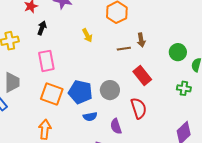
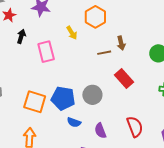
yellow arrow: (87, 35) -> (72, 33), moved
pink rectangle: (46, 61) -> (46, 52), moved
red semicircle: (139, 108) -> (135, 127), moved
blue semicircle: (90, 117) -> (74, 122), turned 32

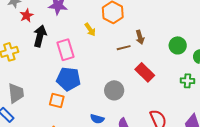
black arrow: (21, 36) -> (40, 36), size x1.5
blue pentagon: (63, 98) -> (69, 79), moved
orange square: (35, 102) -> (57, 101), size x0.7

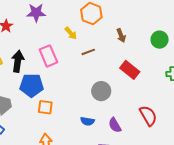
black arrow: (40, 36) -> (18, 61), moved
brown line: (124, 48) -> (88, 52), moved
blue pentagon: (69, 79) -> (32, 85), moved

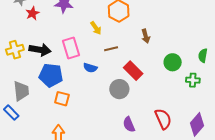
green circle: (160, 40) -> (173, 62), moved
black arrow: (18, 61) -> (40, 50), turned 85
red rectangle: (130, 70) -> (133, 71), moved
blue semicircle: (87, 121) -> (90, 68), moved

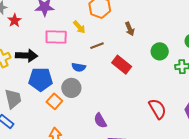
pink rectangle: (71, 48) -> (56, 37), moved, turned -65
gray circle: (119, 89) -> (71, 88), moved
orange square: (62, 99) -> (54, 101), turned 35
purple semicircle: (129, 124) -> (100, 121), moved

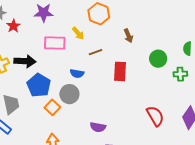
red rectangle: (122, 65) -> (120, 71), turned 54
blue pentagon: (41, 79) -> (39, 85), turned 30
purple semicircle: (100, 121) -> (98, 127), turned -49

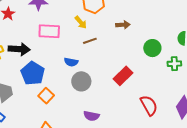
yellow arrow: (78, 33) -> (81, 22), moved
brown arrow: (128, 36) -> (123, 25), turned -72
red rectangle: (120, 71) -> (123, 76), moved, turned 42
gray circle: (69, 94) -> (81, 81), moved

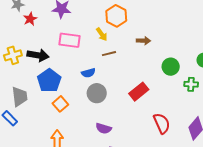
blue semicircle: (71, 62) -> (88, 73), turned -32

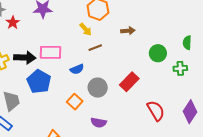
pink rectangle: (69, 40) -> (50, 52), moved
gray circle: (97, 93) -> (98, 88), moved
orange square: (60, 104) -> (75, 102), moved

